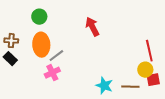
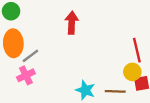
red arrow: (92, 27) -> (72, 23), turned 30

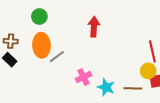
pink cross: (26, 75) -> (84, 77), moved

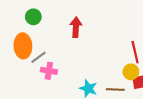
green circle: (39, 17) -> (33, 17), moved
pink cross: (84, 77) -> (49, 71), moved, turned 35

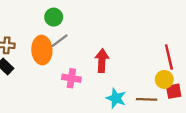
red arrow: (76, 27) -> (102, 61), moved
gray line: (38, 57) -> (60, 41), moved

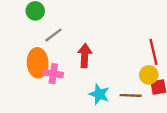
gray line: (60, 41) -> (53, 35), moved
orange ellipse: (42, 50) -> (38, 63), moved

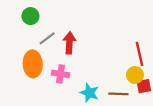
red arrow: (85, 56) -> (69, 43), moved
pink cross: (53, 74) -> (60, 74), moved

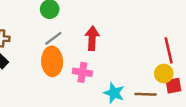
gray line: (47, 38) -> (53, 38), moved

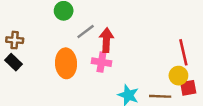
gray line: (53, 38) -> (86, 32), moved
pink cross: (82, 72) -> (101, 62), moved

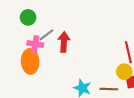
pink cross: (101, 62) -> (35, 44), moved

